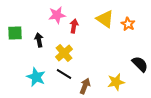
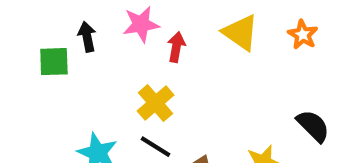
orange star: (128, 24) -> (303, 35), moved
black arrow: (39, 40) -> (87, 37), moved

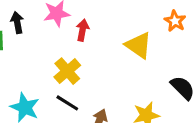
yellow triangle: (241, 33) -> (139, 45), moved

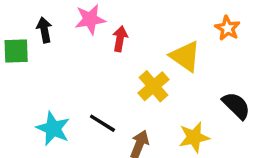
yellow cross: (67, 71) -> (153, 86), moved

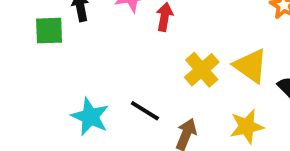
yellow triangle: (185, 56) -> (251, 66), moved

